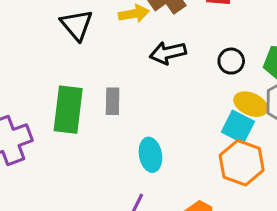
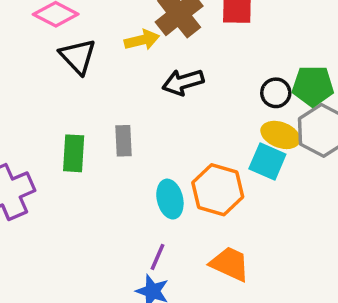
black circle: (231, 61) -> (276, 93), moved
green rectangle: (68, 110) -> (74, 153), size x0.7
orange hexagon: (242, 163) -> (218, 190), moved

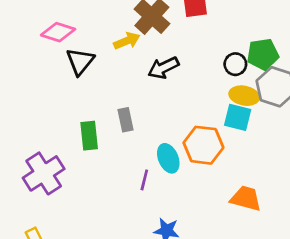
black triangle: (78, 56) -> (80, 61), turned 32
purple line: (157, 257) -> (144, 180), moved
orange trapezoid: (230, 264) -> (246, 198), moved

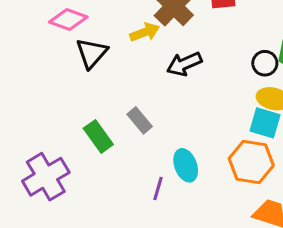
gray rectangle: (126, 120) -> (140, 120), turned -30
green rectangle: (89, 136) -> (98, 136), turned -32
orange hexagon: (203, 145) -> (251, 162), moved

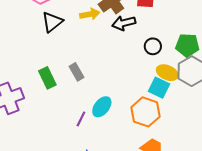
black circle: (265, 63) -> (153, 46), moved
black arrow: (184, 64) -> (124, 23), moved
cyan ellipse: (186, 165) -> (102, 107), turned 50

